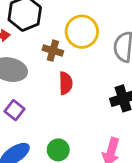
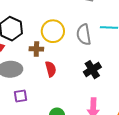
purple square: (14, 110) -> (21, 96), turned -32

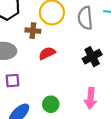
red semicircle: (51, 69) -> (47, 53), turned -105

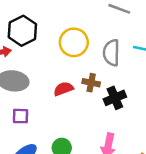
brown cross: (33, 31) -> (91, 83), moved

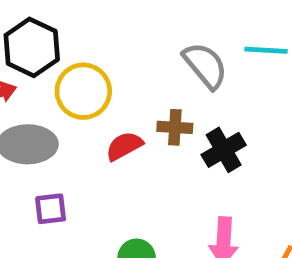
yellow circle: (74, 42) -> (83, 91), moved
gray semicircle: (111, 53) -> (205, 65), turned 148

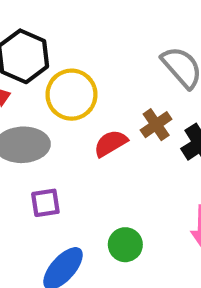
brown cross: (175, 127) -> (156, 125), turned -36

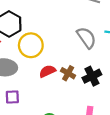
brown cross: (156, 125) -> (68, 73), moved, turned -32

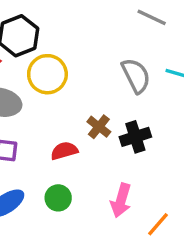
red semicircle: (47, 71) -> (64, 151), moved

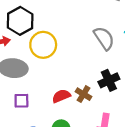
brown cross: (99, 127) -> (83, 94), moved

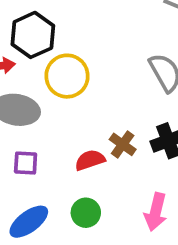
brown cross: (83, 94) -> (123, 144), moved

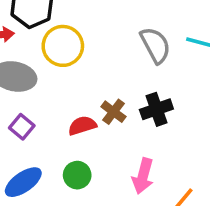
purple square: (26, 163) -> (22, 127), turned 35

